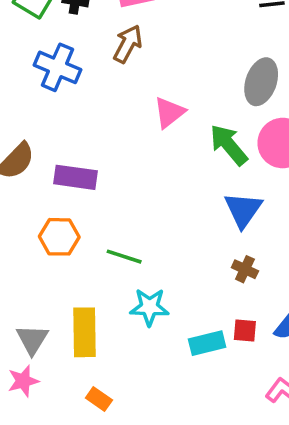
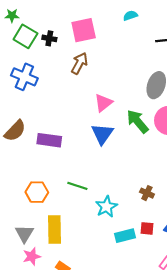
blue cross: (57, 67) -> (24, 77), moved
blue triangle: (243, 210) -> (102, 134), moved
orange hexagon: (59, 237) -> (37, 192), moved
cyan star: (149, 307) -> (106, 207), moved, turned -30
pink star: (23, 381) -> (32, 256), moved

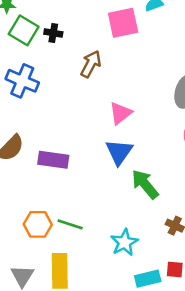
pink square: (84, 30) -> (123, 23), moved
green arrow: (138, 121) -> (145, 184), moved
green line: (77, 186) -> (70, 224), moved

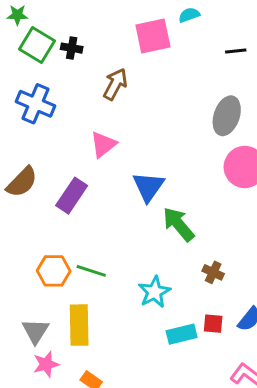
pink triangle: (120, 113) -> (103, 144), moved
purple rectangle: (53, 160) -> (72, 196), turned -64

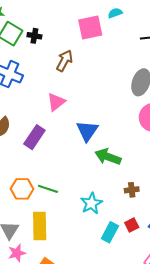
green arrow: (179, 224) -> (108, 157), turned -30
brown cross: (213, 272) -> (132, 190), turned -32
red square: (213, 324) -> (132, 225), turned -32
cyan rectangle: (182, 334) -> (110, 232), turned -48

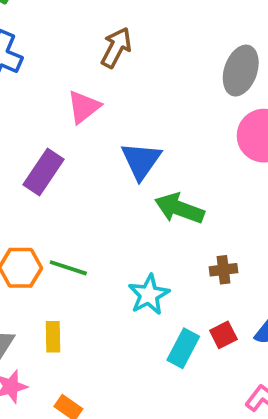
brown arrow: (64, 61) -> (116, 48), moved
yellow rectangle: (40, 226) -> (53, 337), size x0.6

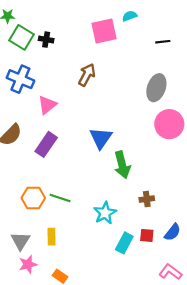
pink triangle: (84, 107) -> (47, 105), moved
green arrow: (179, 208) -> (122, 165), turned -125
red square: (223, 335) -> (147, 235), turned 32

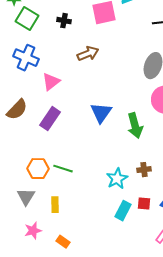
black cross: (46, 40) -> (64, 21), moved
brown arrow: (87, 75) -> (88, 54), turned 40
green arrow: (122, 165) -> (135, 126), moved
cyan star: (105, 213) -> (117, 179), moved
gray triangle: (20, 241) -> (26, 197), moved

